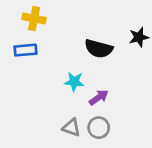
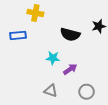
yellow cross: (34, 19) -> (35, 13), moved
gray circle: (99, 128) -> (86, 92), moved

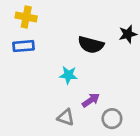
yellow cross: (35, 13) -> (26, 17), moved
purple arrow: (70, 69) -> (91, 100), moved

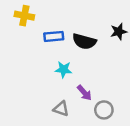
blue rectangle: (24, 46) -> (54, 36), moved
purple arrow: (91, 100) -> (84, 93), turned 84

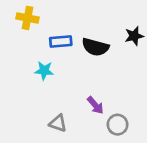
cyan star: (64, 70) -> (44, 71), moved
gray triangle: (61, 109) -> (58, 123), moved

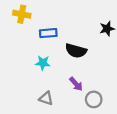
black semicircle: (95, 47) -> (76, 51), moved
cyan star: (44, 71) -> (43, 63), moved

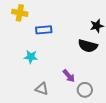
black semicircle: (76, 51) -> (88, 46), moved
cyan star: (43, 63) -> (31, 57), moved

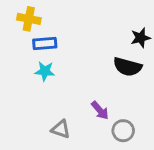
blue rectangle: (44, 30) -> (45, 44), moved
cyan star: (31, 57) -> (45, 71), moved

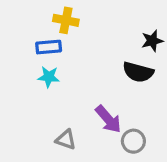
yellow cross: (29, 19) -> (66, 20), moved
purple arrow: (100, 110) -> (108, 119), size x1.4

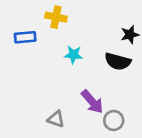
blue rectangle: (49, 47) -> (25, 37), moved
cyan star: (49, 77) -> (73, 55), moved

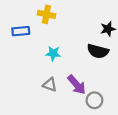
cyan star: (73, 55) -> (53, 53), moved
gray triangle: (56, 119) -> (50, 85), moved

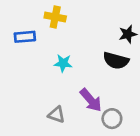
gray triangle: (50, 85) -> (57, 115), moved

